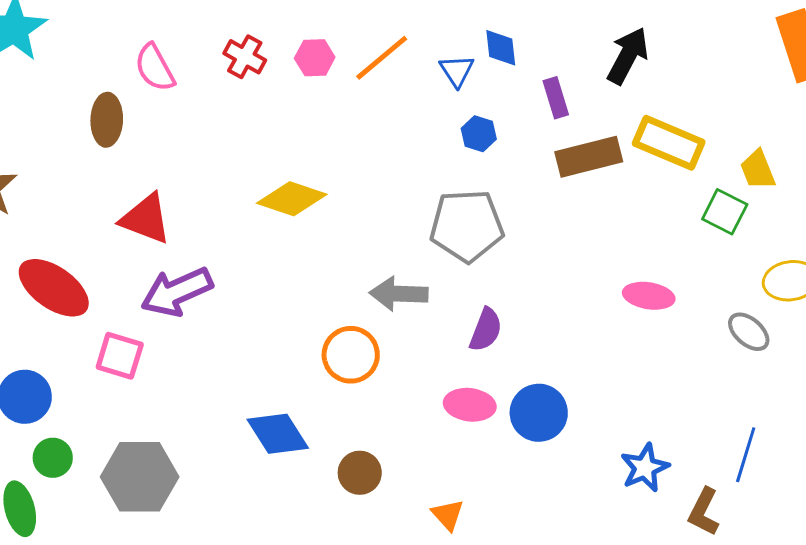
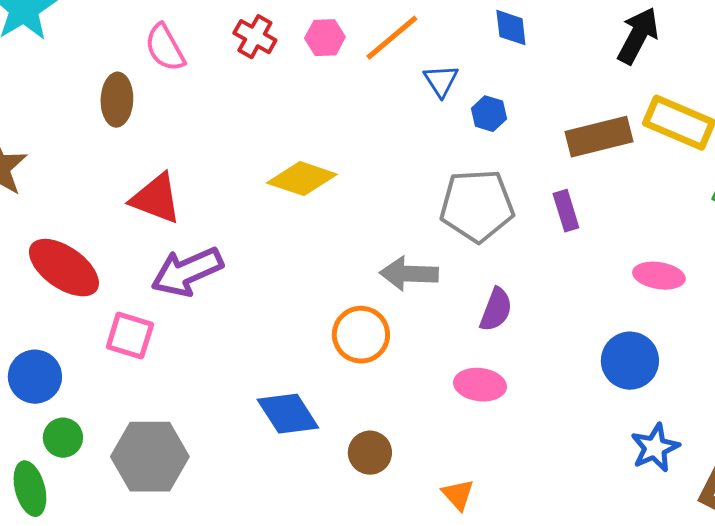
blue triangle: (457, 71) -> (441, 81), moved
purple rectangle: (556, 98) -> (566, 211), moved
blue circle: (539, 413) -> (630, 361), moved

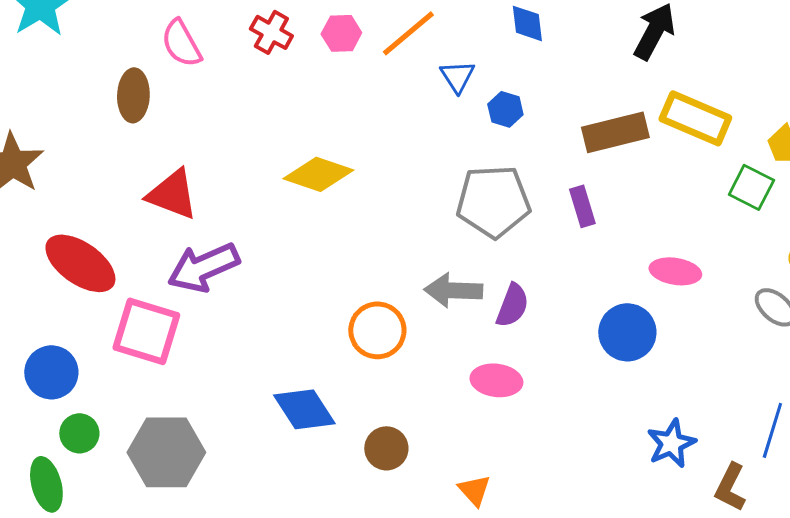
gray arrow: (409, 274) -> (453, 290), moved
pink square: (130, 336) -> (146, 331), size x1.4
blue circle: (630, 361) -> (627, 332), moved

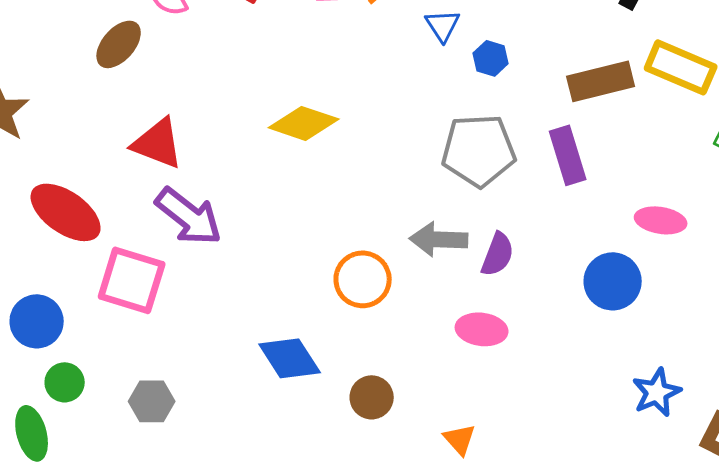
brown ellipse: (133, 95) -> (119, 44), turned 39
purple rectangle: (582, 206) -> (568, 155), size x1.4
purple arrow: (203, 267) -> (189, 216), turned -118
gray hexagon: (166, 452) -> (152, 401), size x0.6

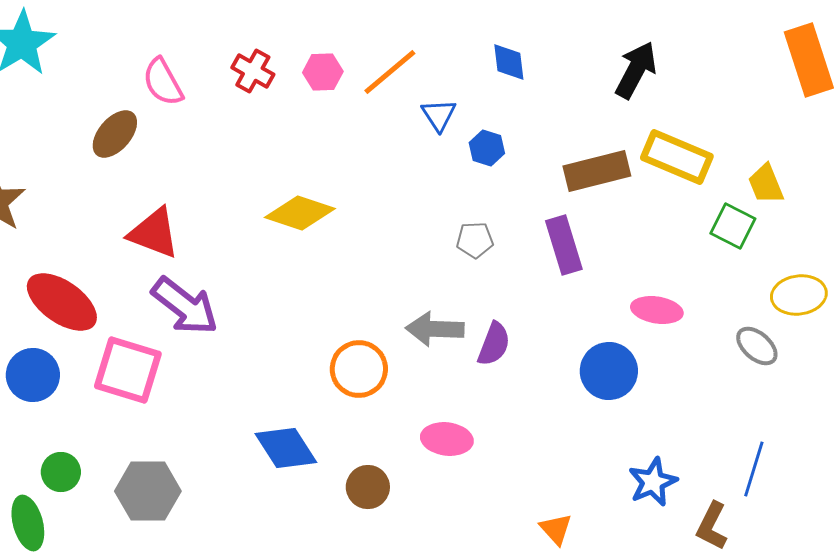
gray pentagon: (479, 150) -> (475, 240), size x0.5
blue circle: (37, 321) -> (33, 375), moved
pink ellipse: (482, 329) -> (447, 439), moved
gray hexagon: (152, 401) -> (148, 491), size x1.4
orange triangle: (460, 439) -> (556, 529), moved

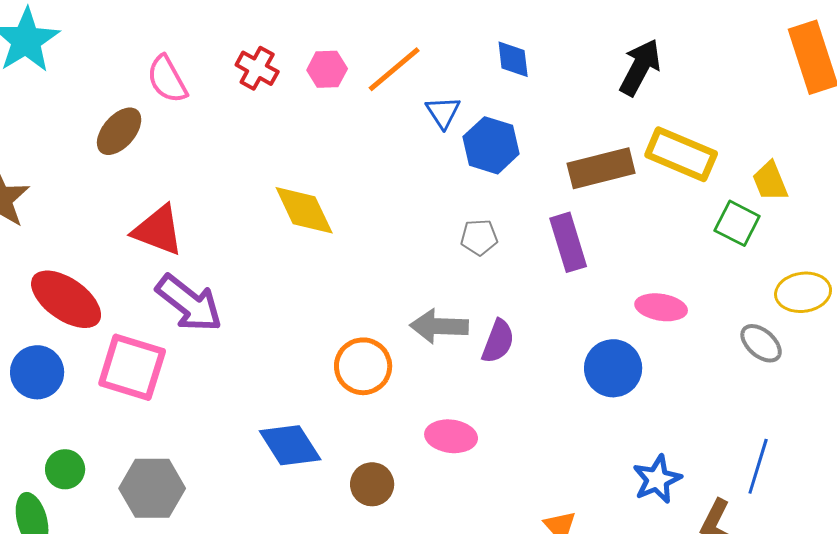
blue hexagon: (487, 148) -> (491, 145), size x1.6
yellow diamond: (300, 213) -> (304, 210), turned 46

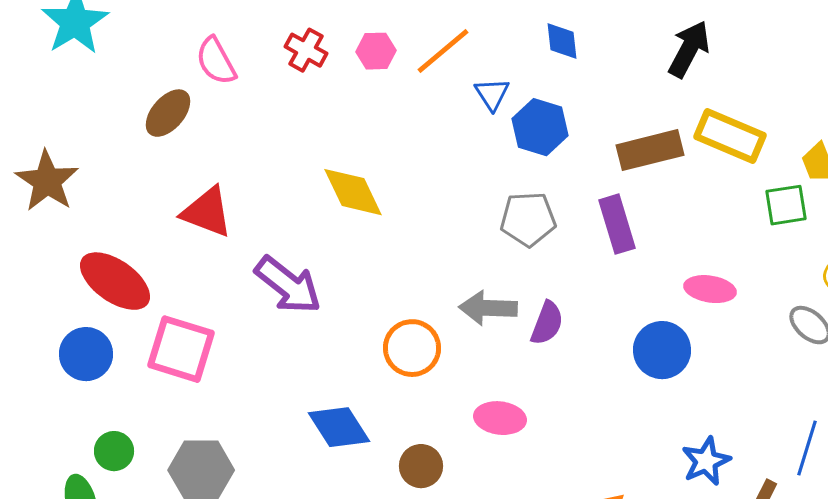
green square: (737, 223) -> (786, 205), turned -36
gray pentagon: (479, 237) -> (528, 219), size x1.5
purple arrow: (189, 303) -> (288, 285), moved

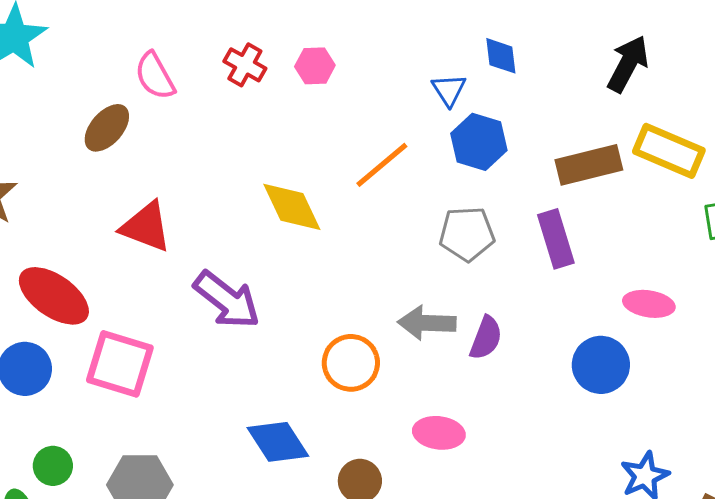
orange line: (443, 51) -> (382, 165), moved
blue triangle: (492, 94) -> (449, 90), moved

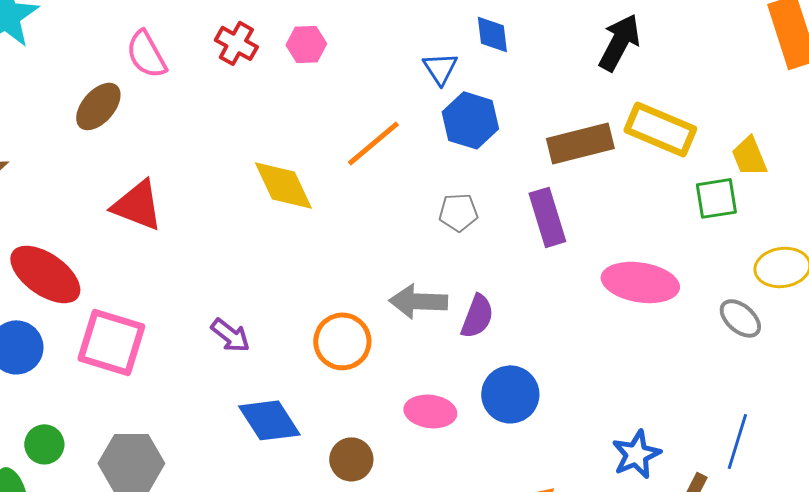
gray pentagon: (467, 234) -> (458, 212), size x0.7
purple arrow: (227, 300) -> (230, 335), moved, size x0.6
pink ellipse: (649, 304) -> (640, 282), size x1.5
blue circle: (601, 365) -> (510, 394), moved

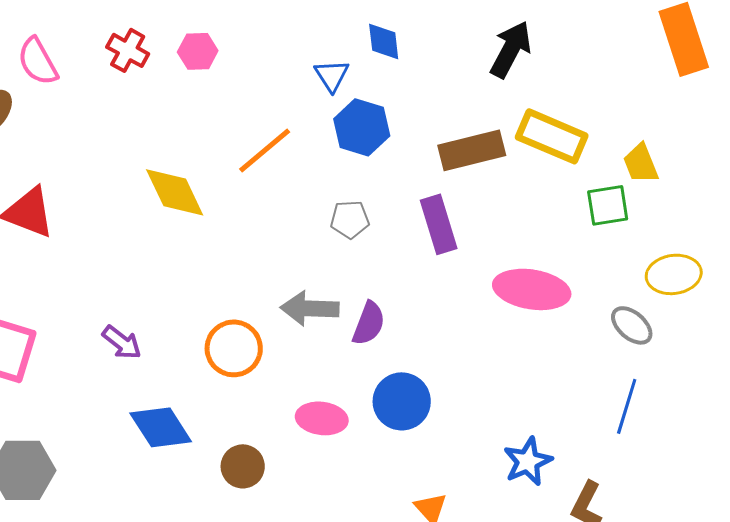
blue line: (737, 441) -> (627, 406), moved

